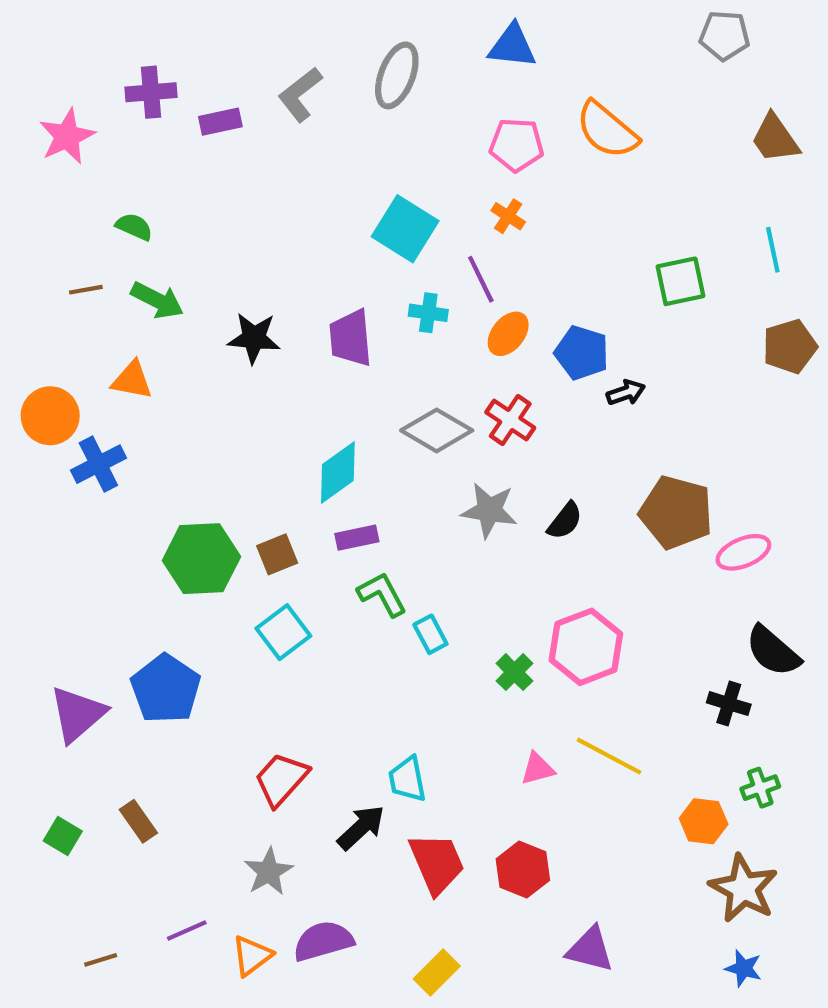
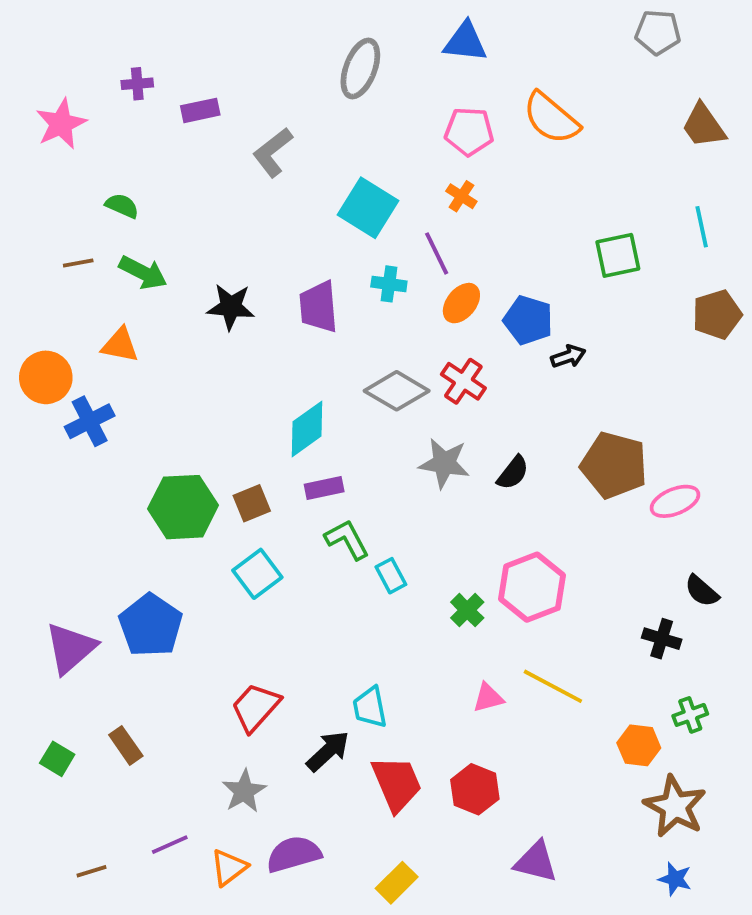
purple cross: (151, 92) -> (137, 84), size x0.7
gray L-shape: (300, 94) -> (273, 152), moved
black semicircle: (773, 651) -> (702, 591), size x0.7

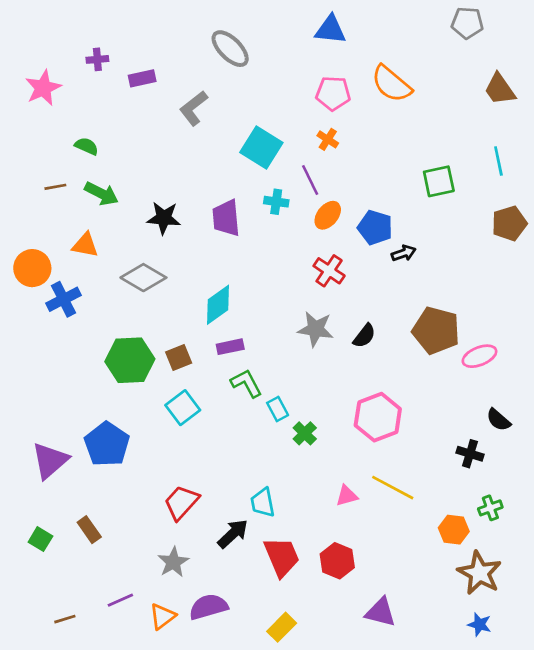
gray ellipse: (360, 69) -> (230, 49), moved, turned -66
gray diamond: (397, 391) -> (143, 278), moved
green cross: (467, 610) -> (305, 433), moved

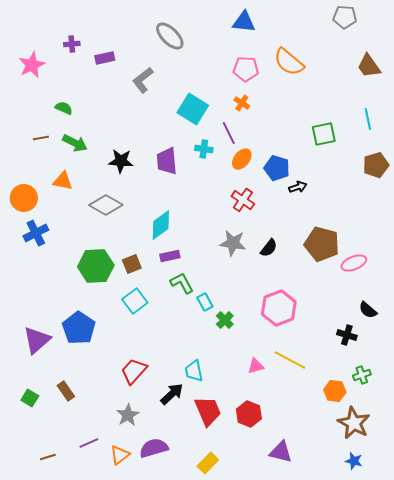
blue cross: (63, 299) -> (36, 233), moved

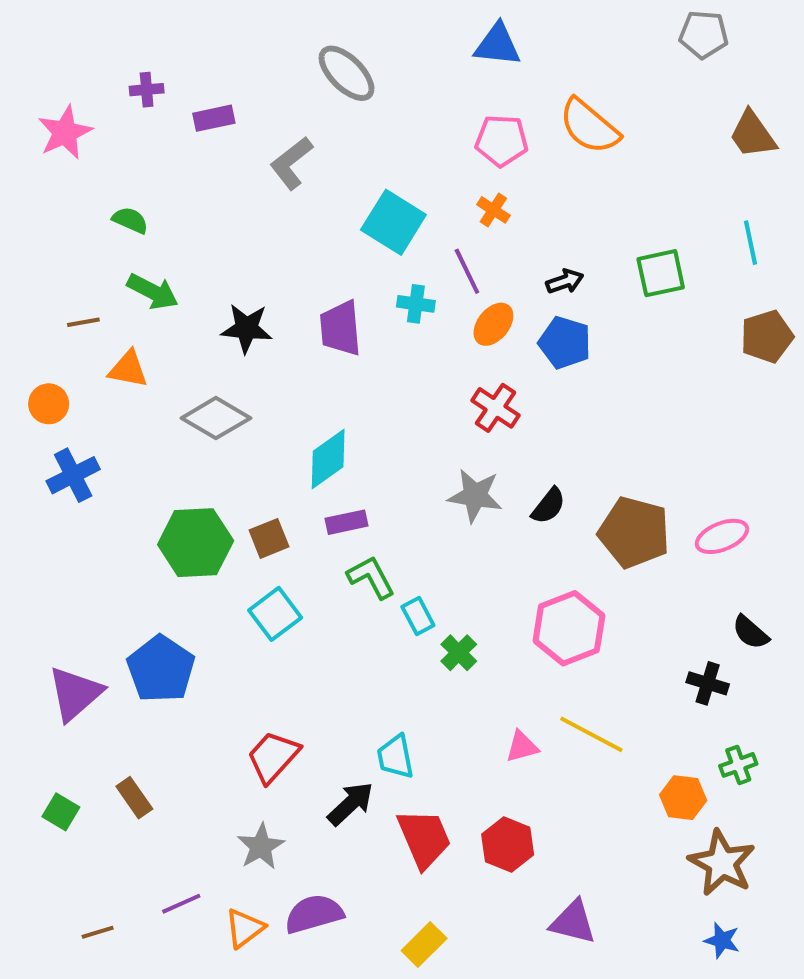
brown line: (41, 138) -> (83, 322), moved
black arrow: (298, 187) -> (565, 281), moved
orange circle: (24, 198) -> (49, 404), size x0.7
brown pentagon: (322, 244) -> (634, 532), moved

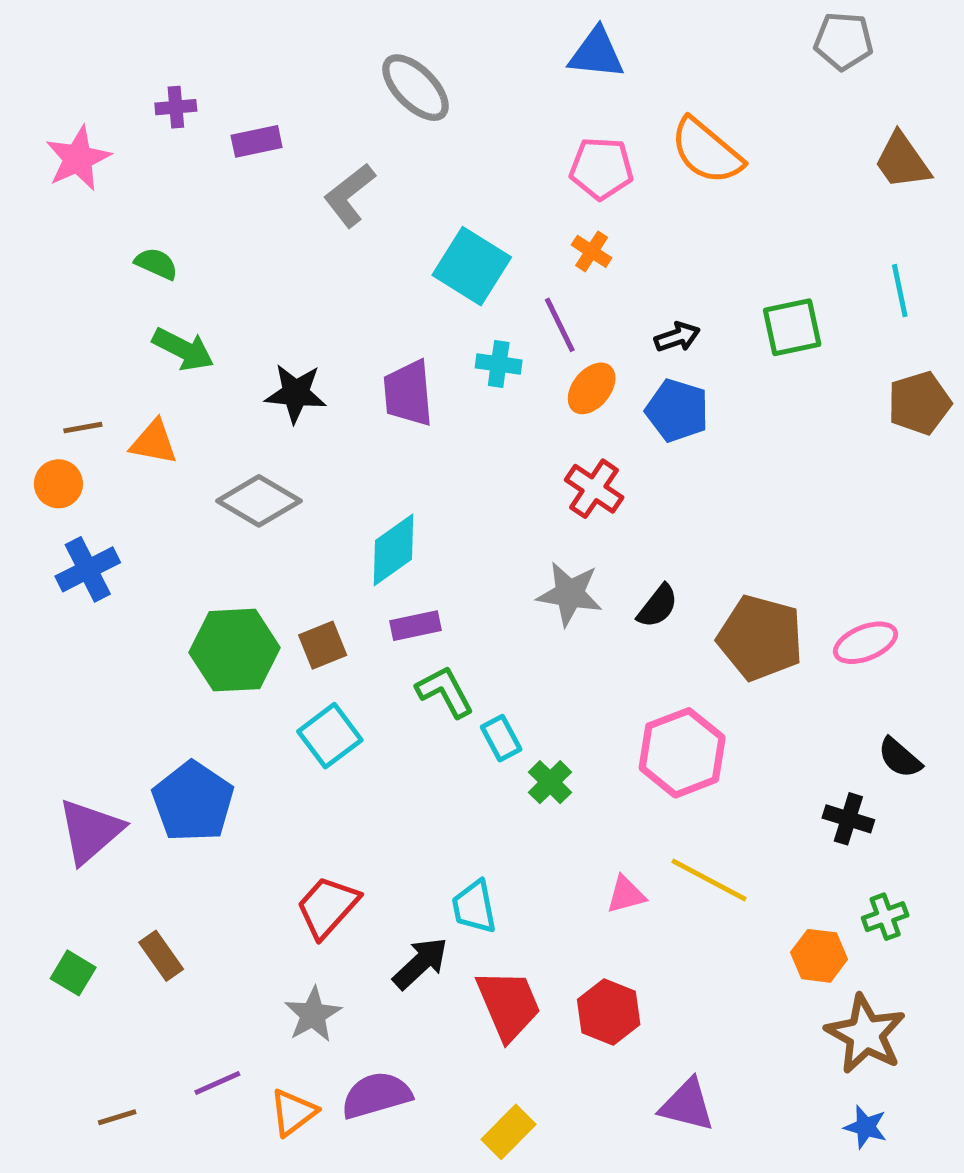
brown line: (83, 322) -> (83, 428), moved

